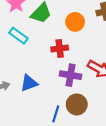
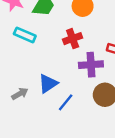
blue line: (56, 114) -> (66, 102), moved, turned 35

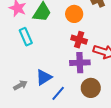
cyan rectangle: (25, 35) -> (26, 37), turned 42
red cross: (73, 39) -> (79, 40), moved, turned 35

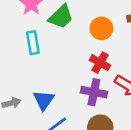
blue triangle: (44, 77) -> (44, 100), turned -36

